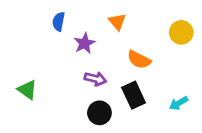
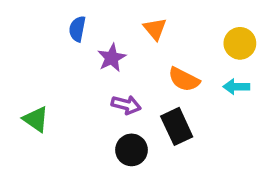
cyan arrow: (179, 103) -> (236, 87), moved, turned 30

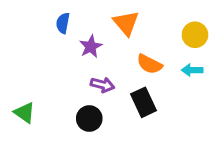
orange triangle: (155, 29) -> (126, 23), size x1.4
green triangle: (36, 119) -> (25, 113), moved
black circle: (131, 150) -> (89, 118), moved

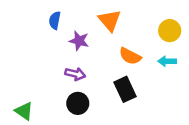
purple star: (91, 47) -> (79, 41), turned -30
purple arrow: (102, 85) -> (75, 74), moved
green triangle: (25, 113) -> (24, 111), moved

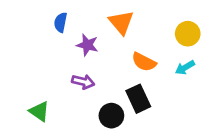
cyan arrow: (167, 61) -> (185, 68), turned -30
black circle: (78, 103) -> (111, 116), moved
green triangle: (24, 111) -> (39, 111), moved

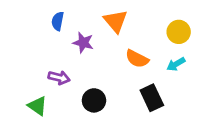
purple arrow: (83, 82) -> (59, 78), moved
black rectangle: (138, 99) -> (152, 98), moved
black circle: (111, 116) -> (94, 100), moved

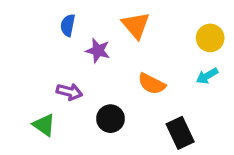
orange semicircle: (137, 59) -> (152, 84), moved
black rectangle: (152, 98) -> (180, 133), moved

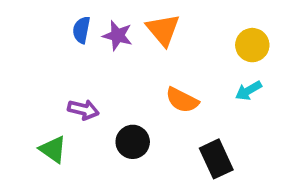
purple star: (98, 51) -> (118, 36), moved

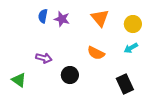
orange triangle: (163, 30) -> (100, 18), moved
green triangle: (53, 149) -> (19, 80), moved
black rectangle: (216, 159) -> (125, 84), moved

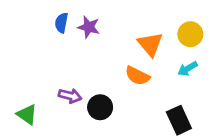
orange triangle: (100, 18) -> (150, 44), moved
purple arrow: (44, 58) -> (70, 96), moved

